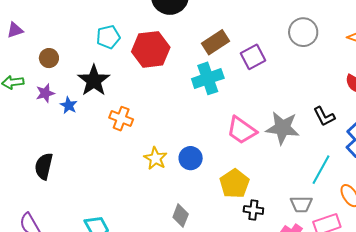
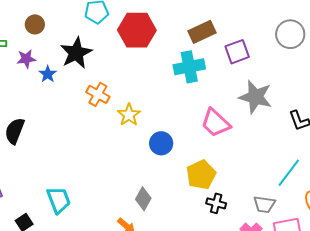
gray star: (283, 128) -> (255, 97), moved
yellow star: (156, 158) -> (129, 115), moved

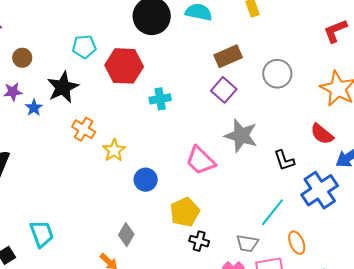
brown rectangle: (202, 32) -> (228, 56), moved
purple square: (237, 52) -> (224, 90), turned -30
cyan cross: (189, 67) -> (160, 99), moved, size x0.7

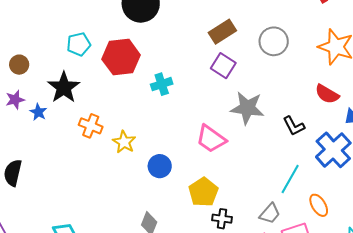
gray trapezoid: (247, 243) -> (270, 213), turned -50

